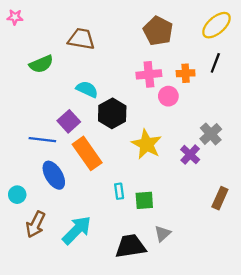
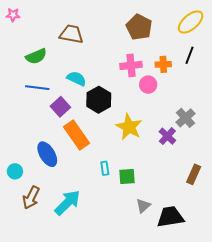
blue line: (42, 140) -> (37, 88), moved
black trapezoid: (131, 246) -> (170, 217), moved

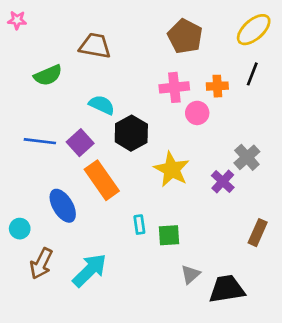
blue line: (37, 88) -> (40, 141), moved

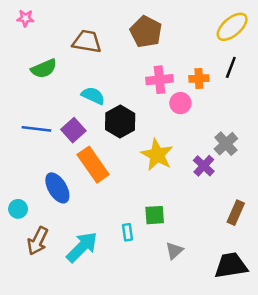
pink star: (17, 20) -> (25, 18), moved
brown pentagon: (185, 36) -> (146, 32), moved
cyan rectangle: (139, 225) -> (128, 232), moved
black trapezoid: (227, 289) -> (231, 265), moved

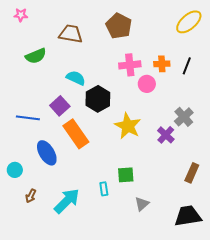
black line: (231, 67) -> (187, 66), moved
blue line: (36, 129) -> (28, 118), moved
brown arrow: (38, 241) -> (31, 196), size x0.6

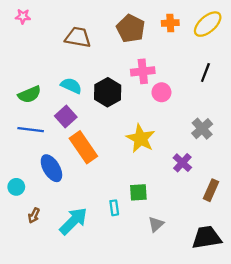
green semicircle: (36, 56) -> (29, 94), moved
orange cross: (162, 64) -> (170, 23), moved
cyan semicircle: (76, 78) -> (71, 86), moved
black hexagon: (98, 99) -> (108, 92), moved
purple cross: (166, 135) -> (182, 163), moved

